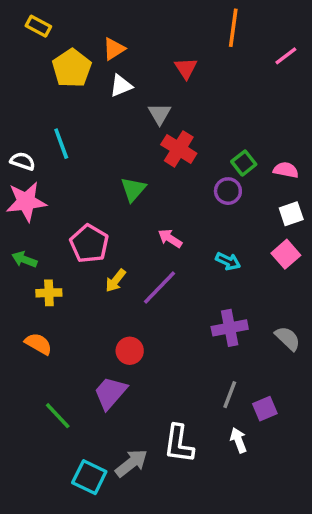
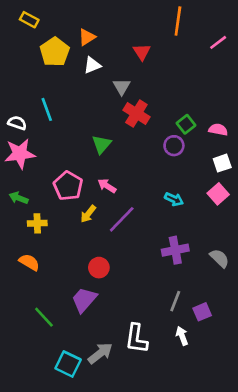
pink arrow: (170, 238) -> (107, 186), moved

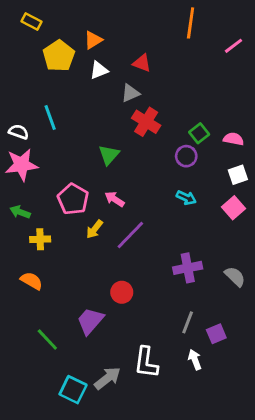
red triangle: (142, 52) -> (142, 63), moved, turned -36
gray triangle: (122, 87) -> (130, 93), turned 36
cyan arrow: (174, 199) -> (186, 198), moved
red circle: (99, 268) -> (122, 292), moved

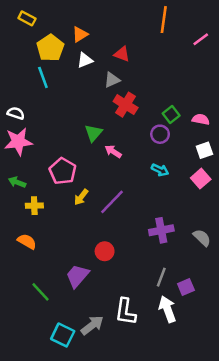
cyan line: (50, 117) -> (43, 77), moved
pink arrow: (115, 199) -> (113, 151), moved
white arrow: (195, 360) -> (167, 309), size x1.5

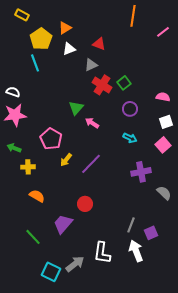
green square: (171, 114) -> (124, 83), moved
purple cross: (161, 230) -> (141, 172), moved
orange semicircle: (27, 241) -> (37, 196), moved

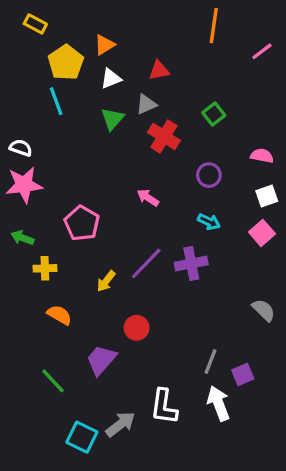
red triangle: (99, 44) -> (159, 71), turned -32
green square: (124, 83) -> (214, 114), moved
green triangle: (76, 108) -> (112, 119), moved
yellow arrow: (66, 160) -> (106, 281), moved
purple cross: (141, 172) -> (191, 263), moved

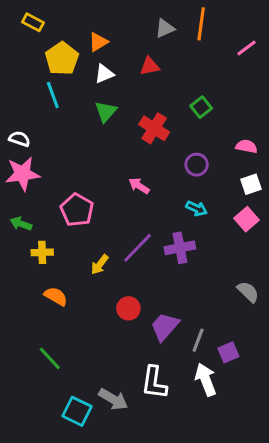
gray triangle: (146, 104) -> (165, 28), moved
purple trapezoid: (101, 360) -> (165, 327), moved
gray arrow: (120, 424) -> (113, 399), turned 68

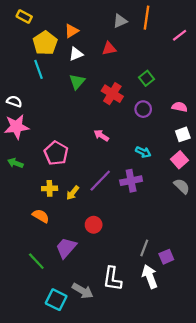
purple circle: (197, 165) -> (143, 109), moved
yellow cross: (42, 252) -> (50, 188), moved
gray semicircle: (248, 292) -> (182, 186), moved
purple trapezoid: (165, 327) -> (66, 248), moved

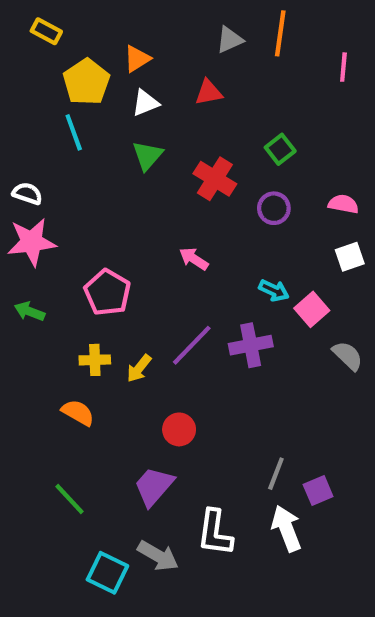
pink line: (180, 35) -> (343, 67), turned -48
pink square: (180, 160) -> (312, 309), moved
purple trapezoid: (66, 248) -> (154, 486), moved

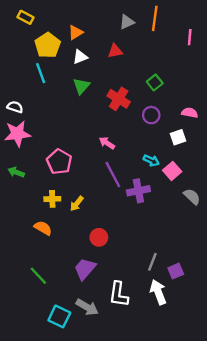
white square: (350, 257) -> (178, 137), moved
purple line: (192, 345) -> (113, 174), moved, turned -72

